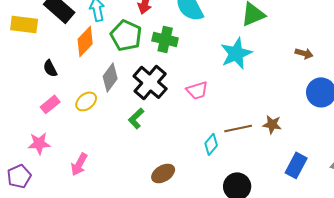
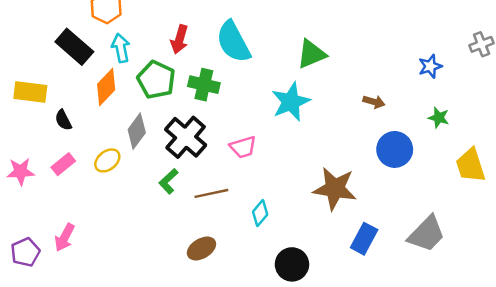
yellow rectangle: (24, 24) -> (30, 92), moved
brown star: (272, 124) -> (335, 189), size x1.8
brown line: (238, 128) -> (211, 193), moved
pink star: (39, 143) -> (21, 171), moved
pink arrow: (79, 164) -> (65, 237), moved

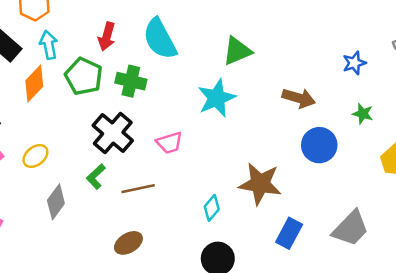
brown arrow: (374, 102) -> (299, 98), size x1.5
gray diamond: (137, 131) -> (56, 202), moved
cyan diamond: (260, 213) -> (212, 208), moved

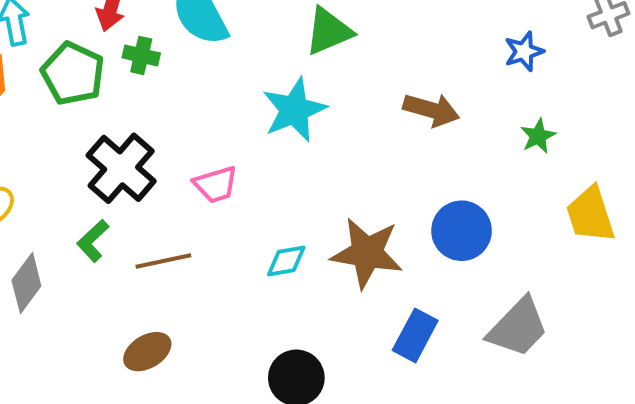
green cross: (131, 81) -> (141, 55), moved, size x0.7
green star: (363, 114) -> (538, 136), turned 30
blue circle: (319, 145) -> (462, 231), moved
cyan diamond: (212, 208) -> (286, 261), moved, turned 40

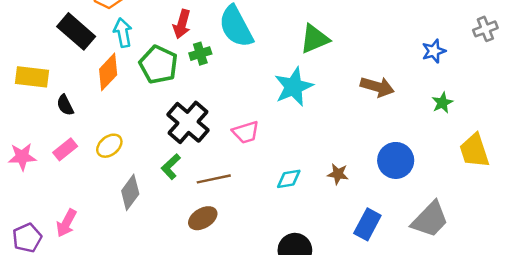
green cross: (141, 55) -> (200, 54), turned -30
brown star: (367, 253) -> (338, 174), size x0.5
brown ellipse: (147, 352) -> (203, 218), moved

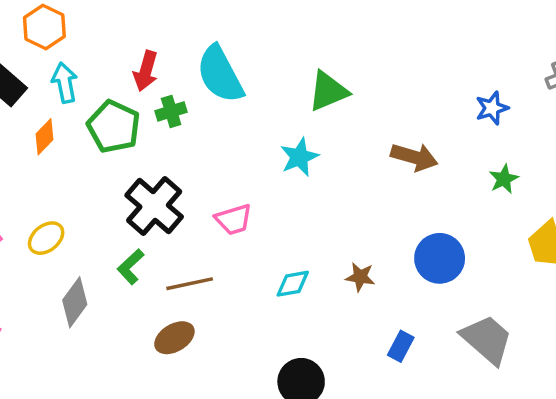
orange diamond: (108, 72) -> (44, 137), size x0.7
cyan star: (294, 87) -> (299, 157), size x0.7
gray trapezoid: (430, 219) -> (487, 339), turned -93
blue rectangle: (367, 224) -> (401, 346), size x0.7

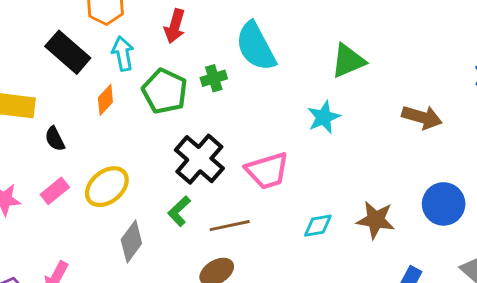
red arrow: (146, 71) -> (175, 26), moved
pink trapezoid: (234, 220) -> (267, 171), size x1.4
yellow ellipse: (46, 238) -> (107, 187), size x1.4
brown star: (360, 277) -> (376, 220), size x1.5

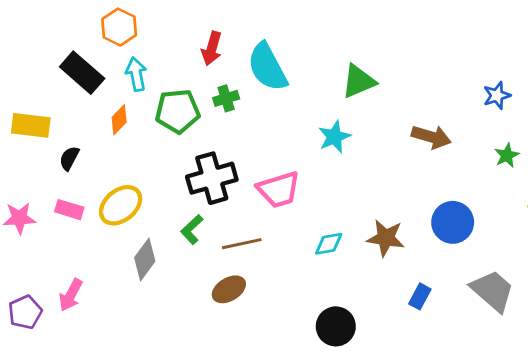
red arrow: (175, 26) -> (212, 48), moved
green pentagon: (165, 91) -> (178, 111), turned -30
black semicircle: (55, 139) -> (69, 158), turned 55
black cross: (199, 159) -> (212, 178), turned 33
pink rectangle: (55, 191) -> (69, 210), turned 56

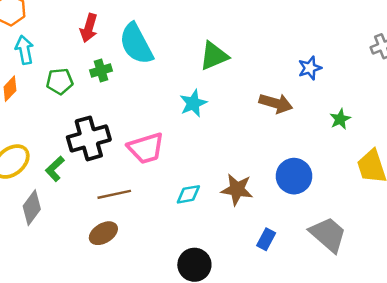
blue star: (497, 95) -> (310, 68), moved
green pentagon: (178, 111) -> (60, 81), size x0.7
green L-shape: (192, 229) -> (55, 169), moved

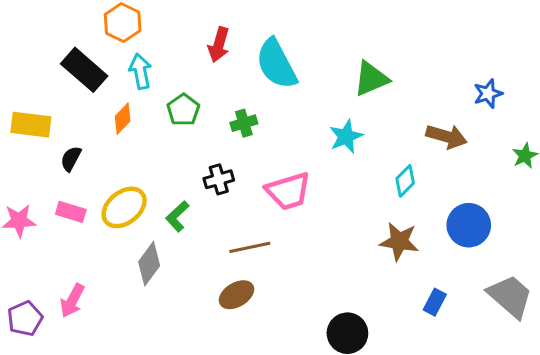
green cross: (101, 70) -> (244, 123), moved
green pentagon: (60, 81) -> (183, 110), turned -30
black cross: (89, 138) -> (219, 179), size x0.6
cyan diamond: (188, 194) -> (405, 181), moved, turned -35

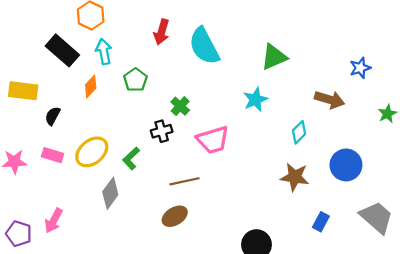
green cross: (244, 123) -> (180, 106), moved, turned -30
purple pentagon: (25, 318) -> (19, 234), turned -30

